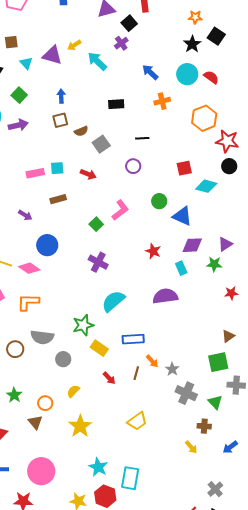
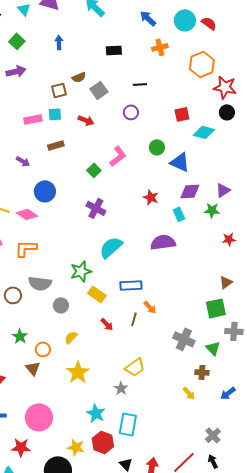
brown square: (60, 120) -> (59, 90), moved
gray star: (172, 369) -> (121, 388), moved
green star: (14, 395) -> (20, 336), moved

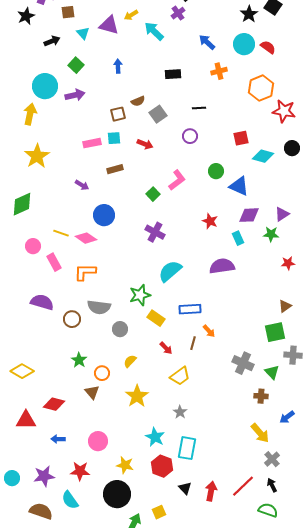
black circle: (227, 112) -> (292, 148), moved
yellow trapezoid: (135, 367) -> (180, 376), moved
yellow arrow: (189, 393) -> (260, 433), moved, size x1.5
pink circle: (39, 417) -> (98, 441), size x0.7
yellow star: (76, 447) -> (125, 465), moved

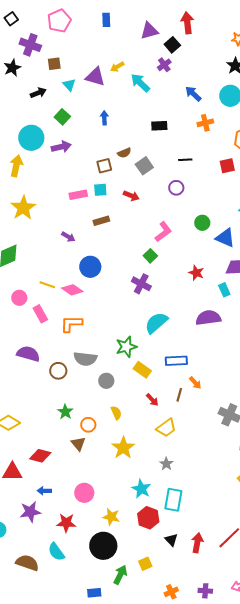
red square: (241, 138) -> (227, 166), moved
green square: (153, 194) -> (150, 256), moved
yellow semicircle: (130, 361) -> (116, 413), turned 112
purple star: (44, 476) -> (30, 512), moved

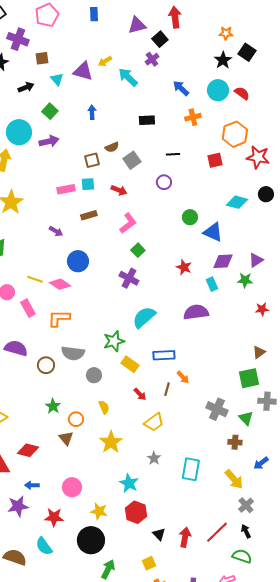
pink L-shape: (163, 232) -> (128, 223), moved
cyan rectangle: (173, 500) -> (191, 469), moved
yellow square: (145, 564) -> (149, 563), moved

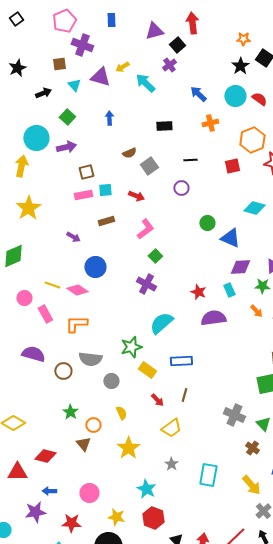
purple cross: (18, 39) -> (82, 45), moved
brown square: (92, 160) -> (86, 172), moved
red star: (184, 267) -> (198, 292), moved
orange arrow: (183, 377) -> (256, 311), moved
brown cross: (235, 442) -> (252, 448), turned 32

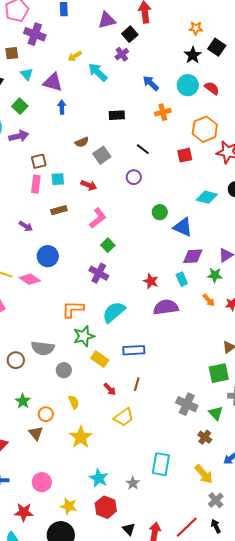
purple triangle: (100, 77) -> (53, 82), moved
black line: (190, 160) -> (143, 149), turned 40
pink rectangle: (83, 195) -> (36, 184), turned -72
orange L-shape: (76, 324) -> (73, 309), moved
gray star: (171, 464) -> (133, 483), moved

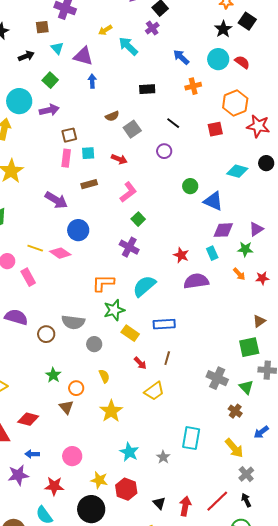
purple arrow: (26, 226) -> (56, 200), size x1.6
red hexagon: (106, 507) -> (126, 489), moved

